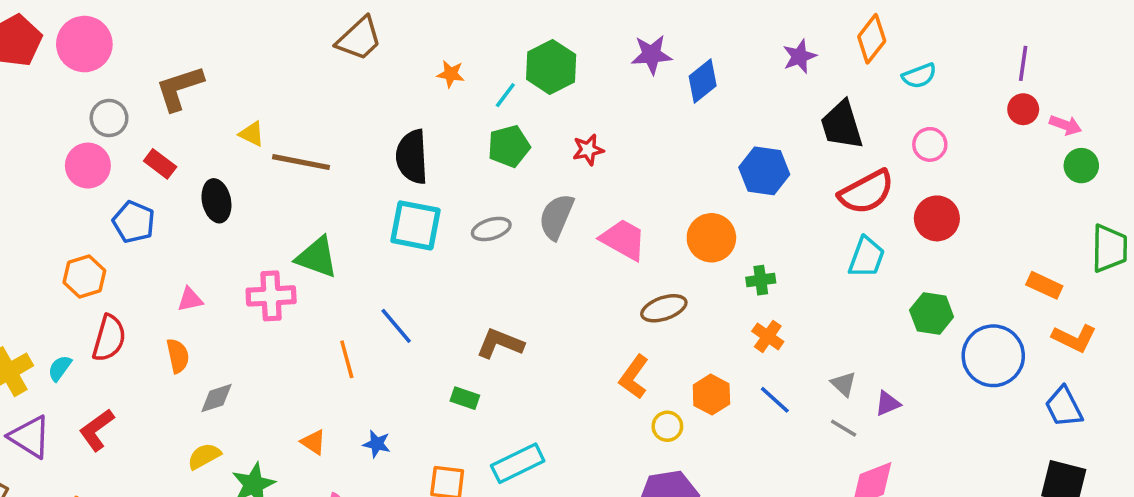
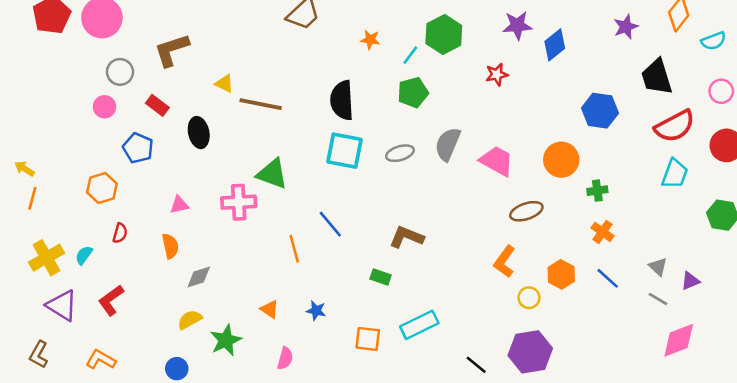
red star: (588, 150) -> (497, 74), moved
pink circle: (88, 166) -> (105, 107), size x0.7
red semicircle: (109, 338) -> (120, 233), size x0.6

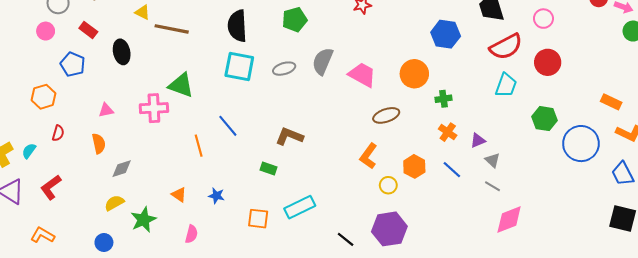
purple triangle: (690, 281) -> (478, 140), moved

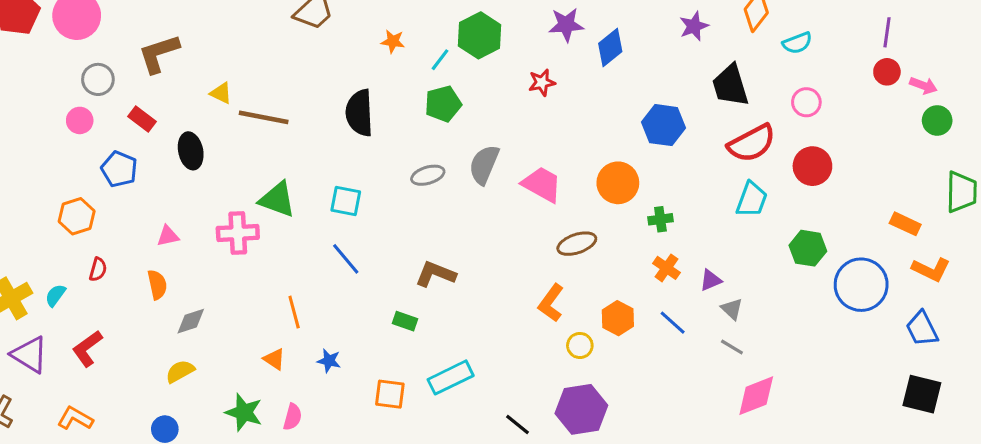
cyan square: (239, 66) -> (346, 201), moved, size x0.7
orange line: (199, 146) -> (294, 312), moved
green star: (144, 220) -> (244, 412), moved, turned -30

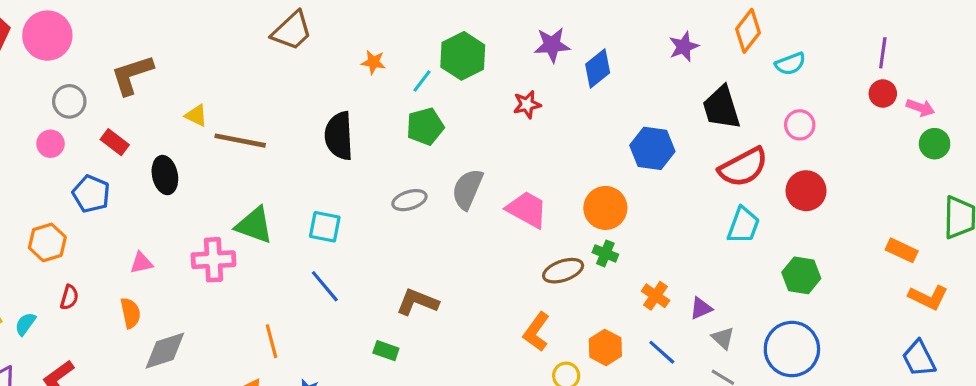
green cross: (660, 219) -> (605, 253), moved, turned 30
blue circle: (861, 285) -> (792, 349), moved
gray diamond: (191, 321) -> (165, 351), size x1.4

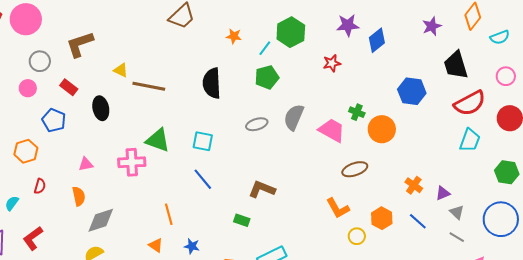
green cross: (605, 253) -> (357, 112), moved
orange L-shape: (536, 332) -> (338, 208), turned -65

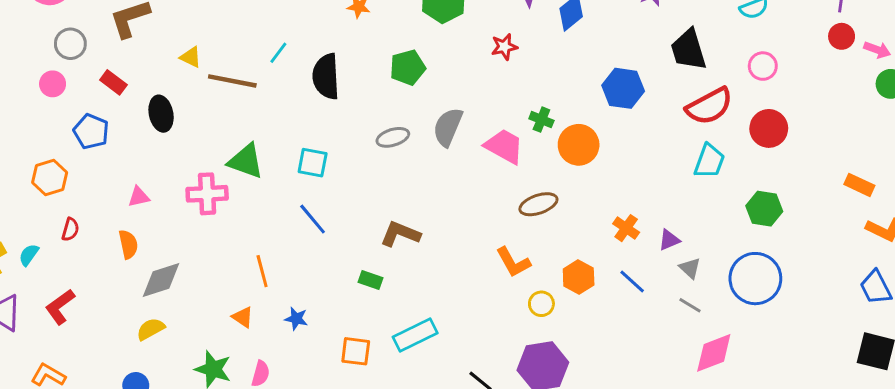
cyan line: (265, 48) -> (278, 53), moved

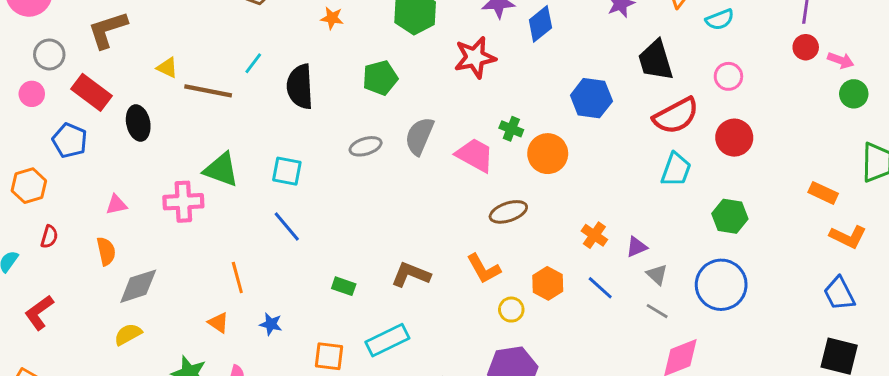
red star: (504, 47) -> (475, 57), size x1.6
red rectangle: (113, 82) -> (92, 92), size x1.5
brown L-shape: (400, 234) -> (411, 275), moved

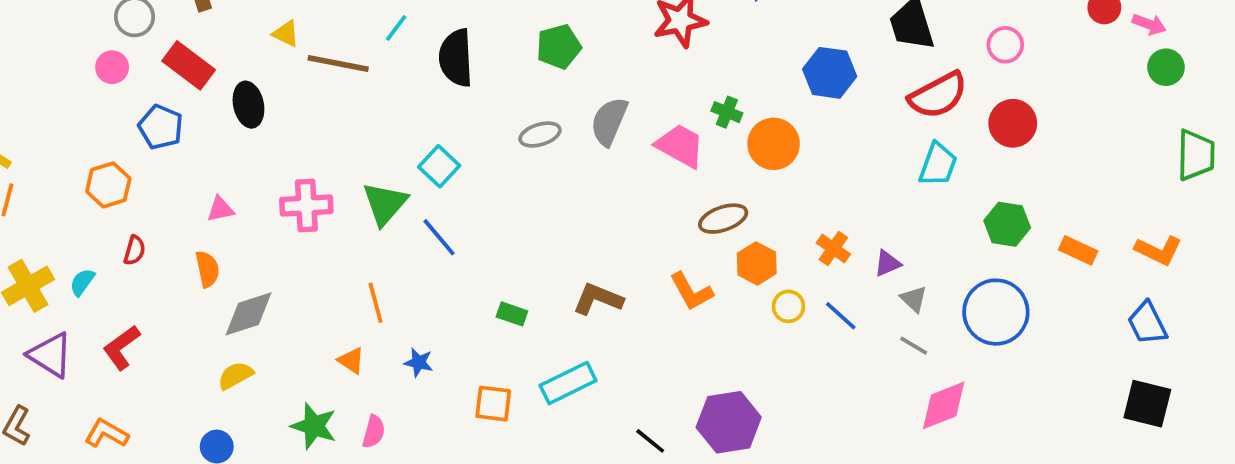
green triangle: (221, 170) -> (385, 204), moved, turned 51
cyan square: (287, 171) -> (439, 166), turned 32
orange rectangle: (823, 193) -> (1078, 250), moved
orange hexagon: (548, 283) -> (757, 263), moved
yellow circle: (511, 310) -> (789, 306), moved

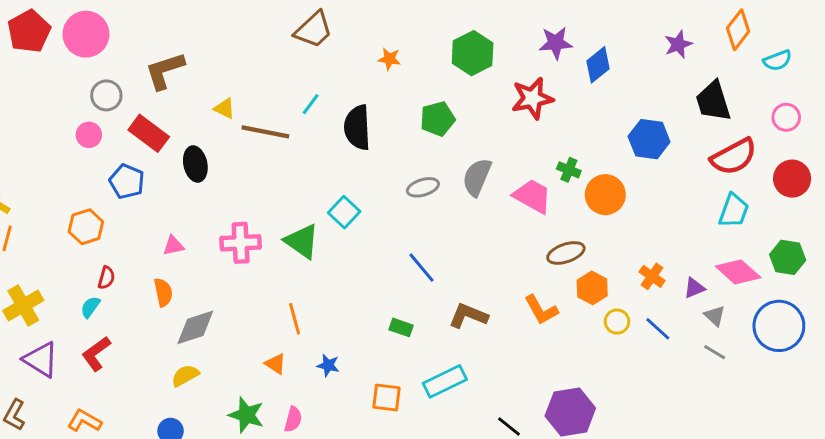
green triangle: (385, 204) -> (302, 241), turned -36
blue line: (439, 237) -> (421, 268), moved
cyan semicircle: (82, 282) -> (90, 307), moved
pink diamond: (944, 405) -> (738, 272), moved, turned 63

